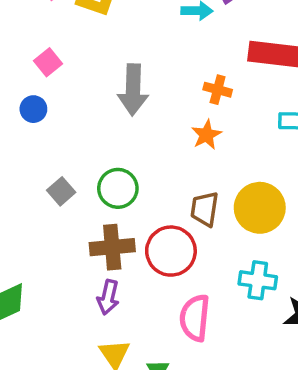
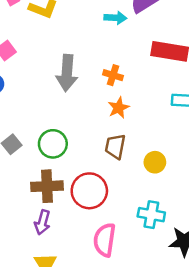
orange cross: (218, 90) -> (113, 75), moved
yellow circle: (260, 208) -> (155, 162), size x0.6
brown trapezoid: (205, 209) -> (115, 146), moved

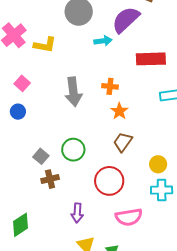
brown trapezoid: (115, 146) -> (123, 142), turned 35
yellow circle: (155, 162) -> (158, 164), moved
brown cross: (47, 186) -> (50, 179), moved, size x0.7
pink semicircle: (105, 240) -> (129, 217), turned -96

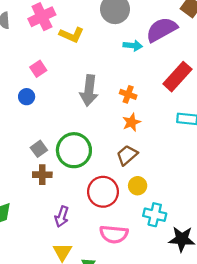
red rectangle: (151, 59) -> (177, 77), turned -60
green circle: (73, 150) -> (74, 150), size x1.4
yellow circle: (158, 164) -> (138, 186), moved

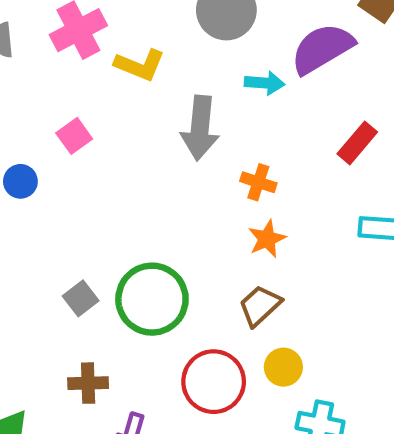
red rectangle: (177, 77) -> (357, 143), size x0.7
gray arrow: (89, 90) -> (200, 128), moved
blue circle: (27, 97) -> (20, 181), moved
brown cross: (42, 175) -> (88, 383), moved

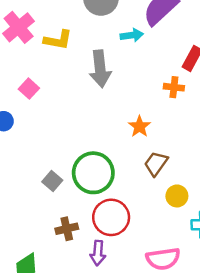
orange cross: (258, 182) -> (174, 87), moved
orange star: (267, 239) -> (139, 126), moved
red circle: (214, 382) -> (111, 217), moved

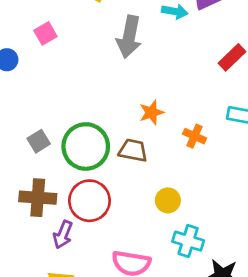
orange cross: (174, 87) -> (195, 136), moved
brown trapezoid: (156, 164) -> (133, 150), moved, turned 48
brown cross: (67, 229) -> (38, 198), size x1.4

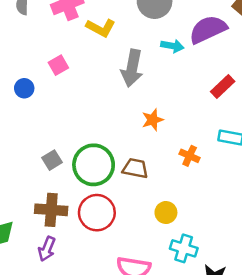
orange star: (152, 112) -> (153, 120), moved
purple arrow: (63, 235) -> (47, 249), moved

